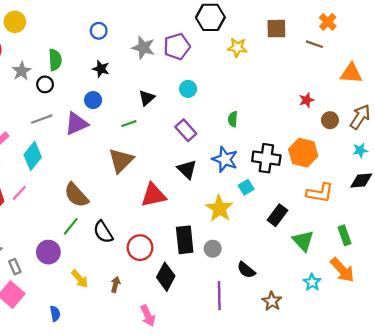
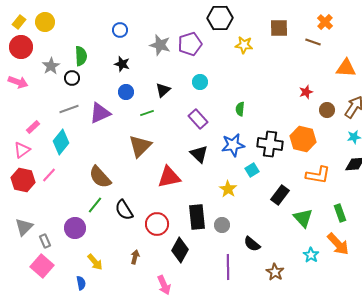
blue circle: (93, 100) -> (126, 92), moved
blue star: (225, 159) -> (233, 145), turned -30
yellow star: (219, 208) -> (228, 189), size x0.7
yellow arrow: (80, 279) -> (95, 262), moved

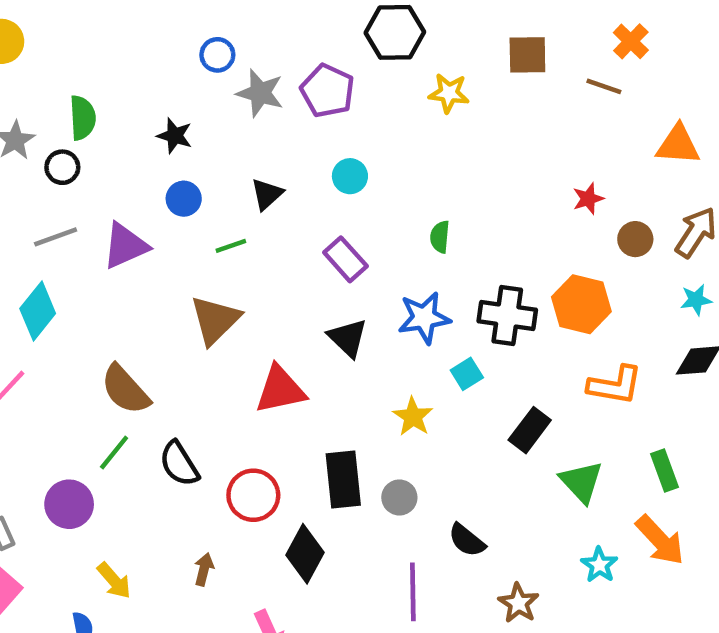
blue circle: (120, 30) -> (217, 55), moved
purple pentagon: (190, 44) -> (327, 91), turned -30

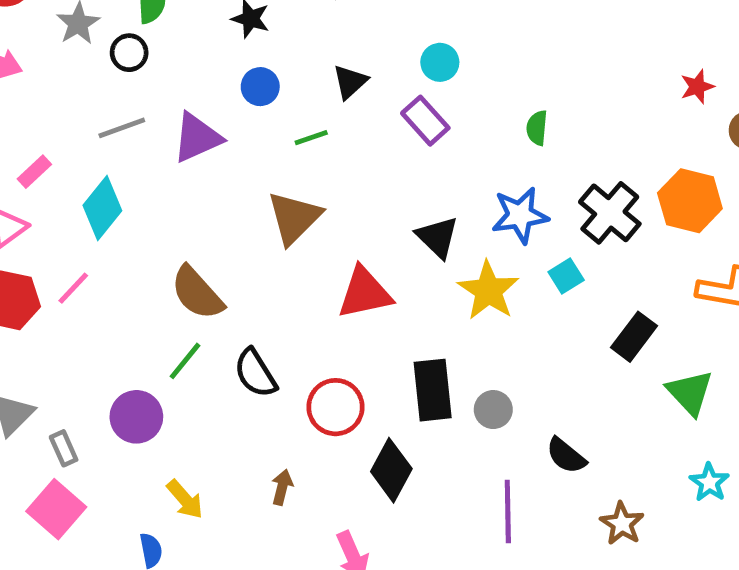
purple rectangle: (345, 259) -> (425, 121), moved
black cross: (507, 315) -> (610, 213), turned 32
yellow star: (413, 417) -> (488, 291), moved, size x1.4

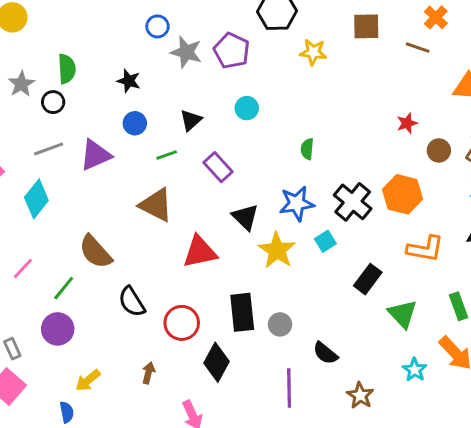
purple rectangle: (425, 121) -> (218, 167), moved
brown triangle: (294, 218) -> (156, 205), turned -48
pink line: (73, 288) -> (23, 268), moved
green line: (185, 361) -> (64, 288), moved
yellow arrow: (185, 499) -> (88, 380), turned 92

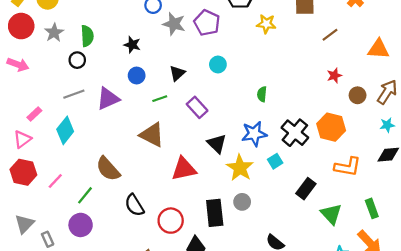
brown line: (418, 48) -> (330, 35), moved, turned -56
gray star: (21, 84) -> (54, 33), moved
gray circle: (280, 324) -> (242, 202), moved

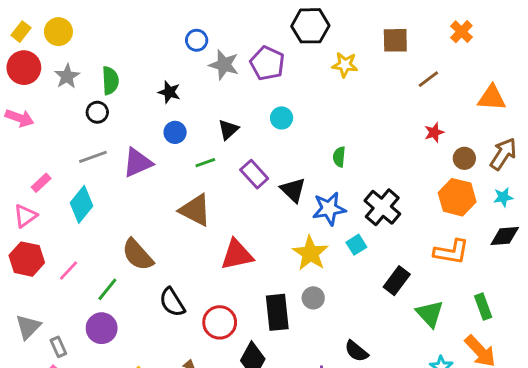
orange hexagon: (331, 127) -> (457, 197), moved
black triangle: (217, 144) -> (293, 190), moved

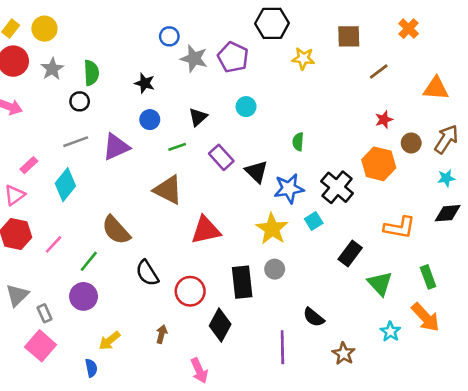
orange hexagon: (457, 197) -> (379, 164), moved

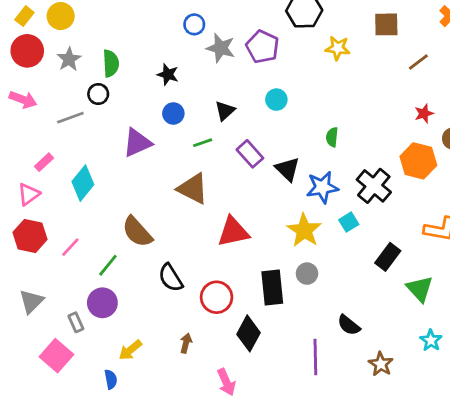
gray line: (76, 142) -> (70, 118), moved
gray rectangle: (44, 313) -> (76, 322), moved

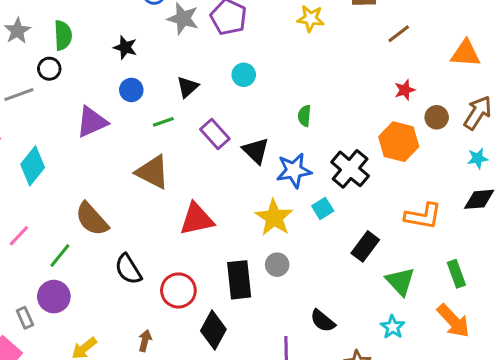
cyan star: (431, 340) -> (393, 327), moved

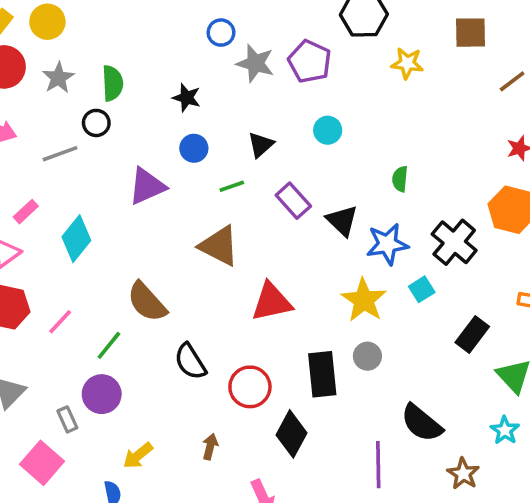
black semicircle: (323, 321) -> (422, 423), size x1.4

